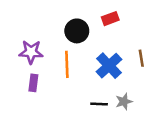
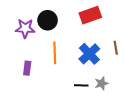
red rectangle: (110, 19) -> (90, 15), size x1.5
black circle: (77, 31) -> (48, 20), moved
purple star: (31, 52) -> (25, 28), moved

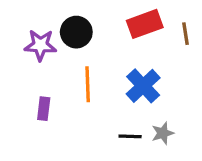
brown line: (116, 48) -> (186, 34), moved

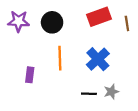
purple star: (40, 45) -> (19, 21), moved

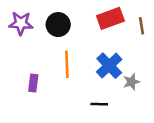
gray star: (111, 92) -> (132, 82), moved

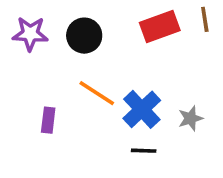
brown line: (141, 26) -> (205, 19), moved
orange line: (67, 64) -> (97, 93), turned -55
blue cross: (109, 66) -> (142, 109), moved

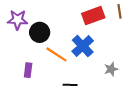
black circle: (84, 36) -> (40, 32), moved
blue cross: (142, 109) -> (83, 46), moved
black line: (144, 151) -> (70, 85), moved

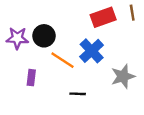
purple star: (18, 20) -> (17, 38), moved
gray star: (111, 69) -> (123, 76), size x1.5

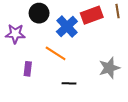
black circle: (44, 36) -> (39, 13), moved
blue cross: (92, 51) -> (67, 27), moved

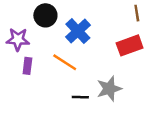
red rectangle: (92, 15) -> (130, 45), moved
gray star: (109, 68) -> (109, 89), moved
purple rectangle: (28, 69) -> (27, 66), moved

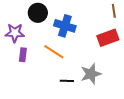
blue cross: (78, 31) -> (65, 26), turned -30

